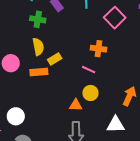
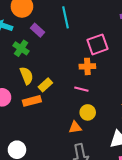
pink square: (115, 18) -> (98, 44), moved, turned 35
green cross: (38, 19) -> (21, 48), turned 35

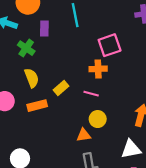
purple rectangle: (37, 30) -> (44, 29), turned 48
yellow rectangle: (45, 85) -> (61, 88), moved

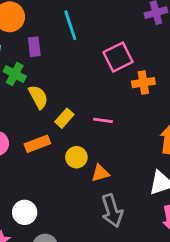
orange cross: (98, 69) -> (143, 83), moved
yellow semicircle: (32, 78) -> (38, 97), moved
yellow circle: (98, 119) -> (76, 157), moved

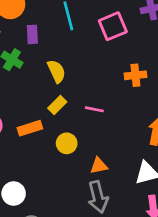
pink square: (118, 57) -> (113, 26), moved
yellow semicircle: (38, 97) -> (56, 71), moved
orange triangle: (100, 173) -> (99, 166), moved

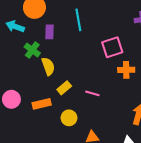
pink square: (113, 26) -> (112, 47), moved
yellow semicircle: (56, 71) -> (48, 66), moved

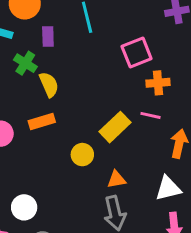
yellow rectangle: (64, 88) -> (115, 127), moved, size x1.5
pink line: (92, 93) -> (150, 115), moved
orange rectangle: (42, 104) -> (42, 121), moved

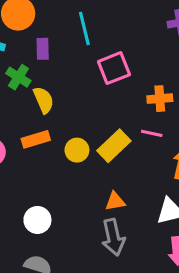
pink square: (137, 53) -> (114, 68), moved
yellow circle: (82, 155) -> (77, 150), moved
white circle: (24, 207) -> (37, 220), moved

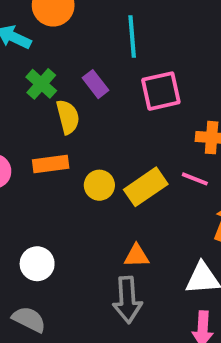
purple rectangle: (43, 49) -> (96, 84), moved, turned -45

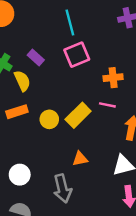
cyan line: (132, 37) -> (70, 22), moved
gray arrow: (127, 300) -> (62, 189), moved

